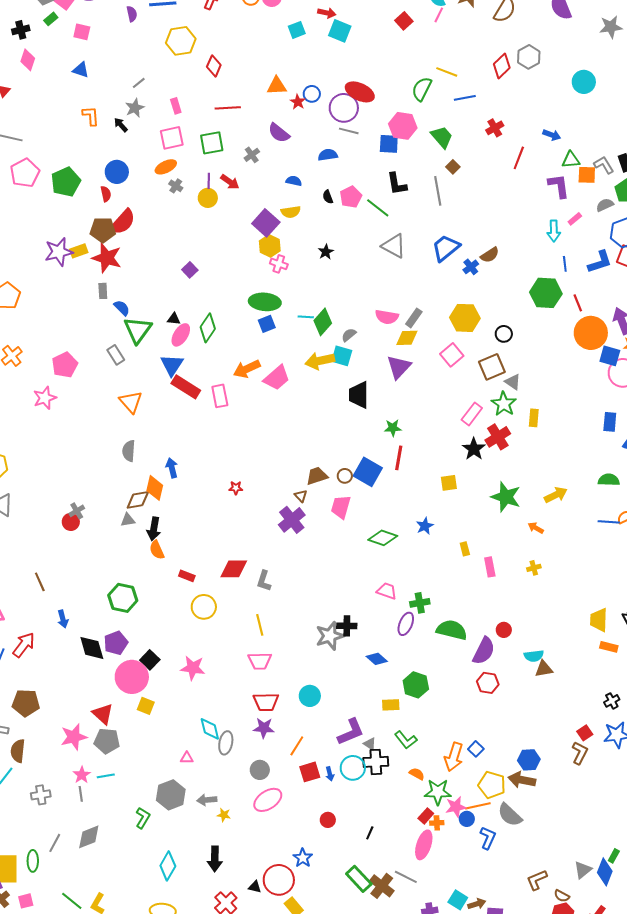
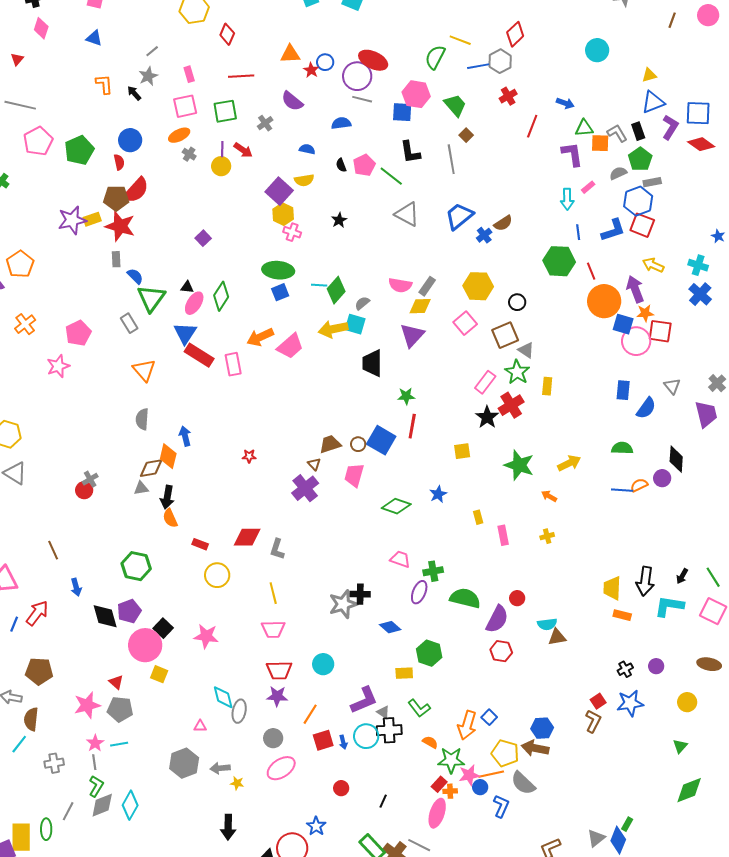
gray hexagon: (529, 57) -> (500, 61), moved
red triangle: (103, 714) -> (116, 682), size x0.7
green L-shape: (143, 818) -> (96, 786), moved
cyan diamond: (168, 866) -> (130, 805), moved

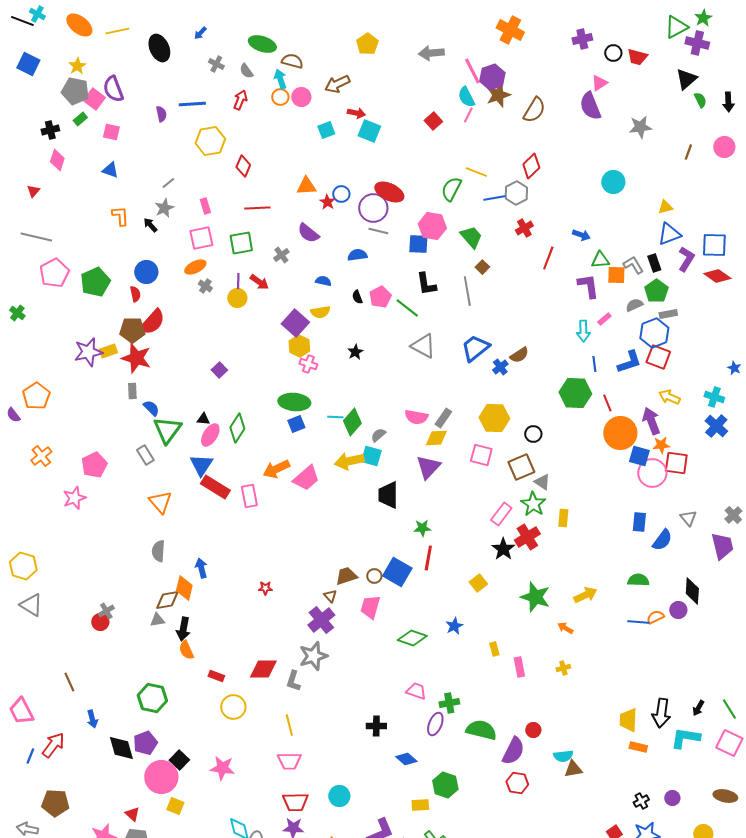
pink square: (465, 323) -> (481, 455), turned -35
yellow square: (462, 451) -> (478, 583), turned -30
gray star: (343, 604) -> (313, 656), moved

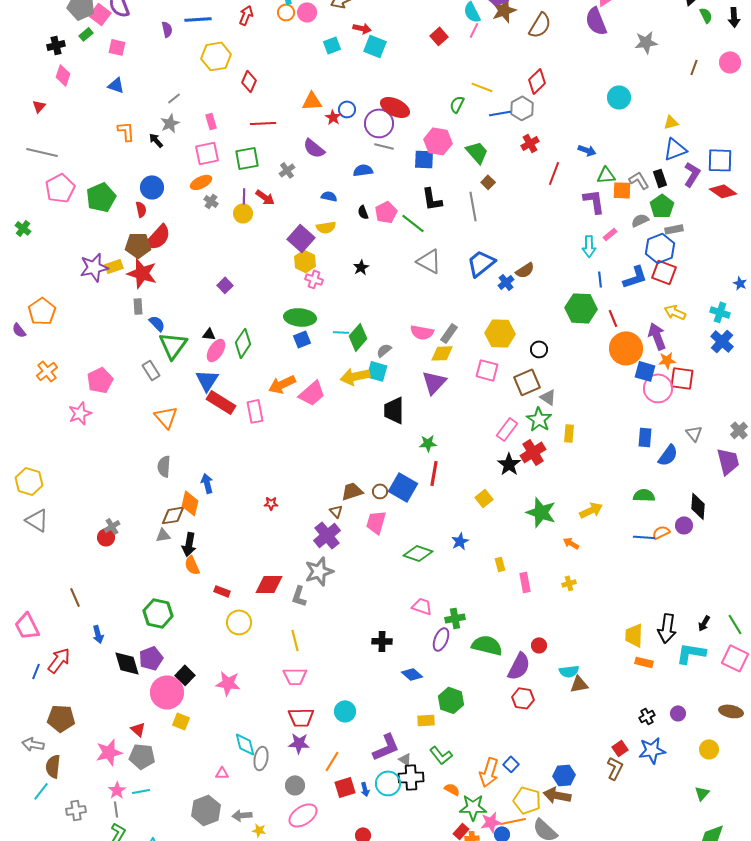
green semicircle: (451, 189) -> (457, 104), size x0.7

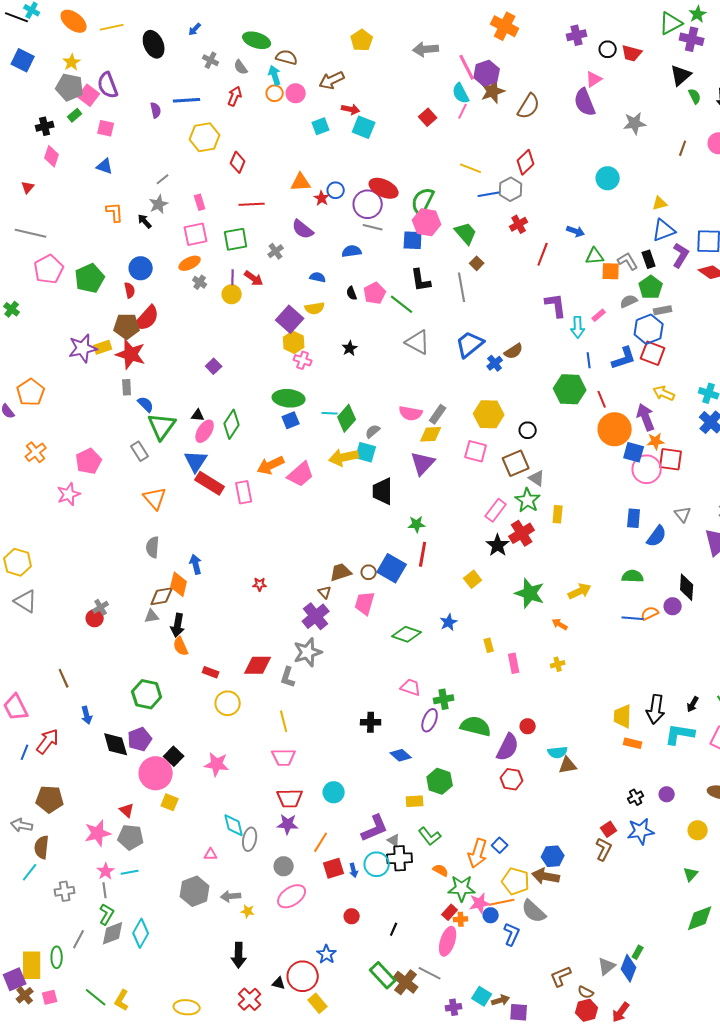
green semicircle: (457, 104) -> (423, 201), moved, size x1.6
purple L-shape: (594, 201) -> (556, 305), moved

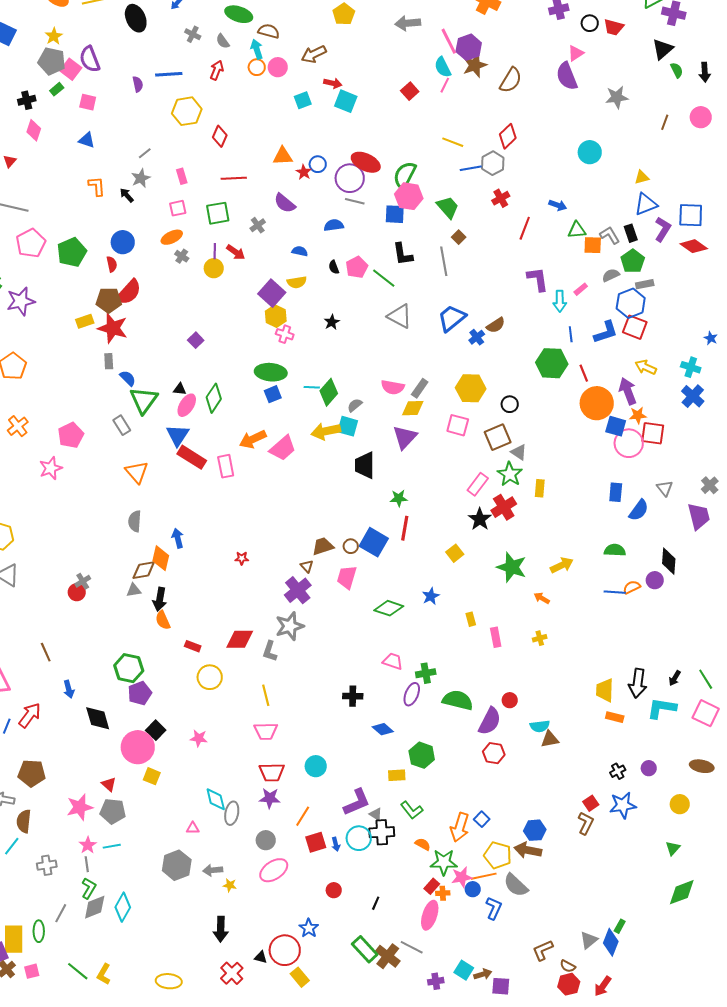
pink square: (196, 234) -> (178, 208), size x0.7
purple star: (83, 348) -> (21, 301), moved
purple pentagon: (140, 739) -> (140, 693), moved
pink star: (217, 764) -> (199, 738), size x0.7

